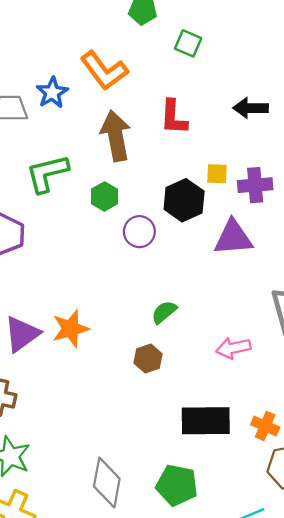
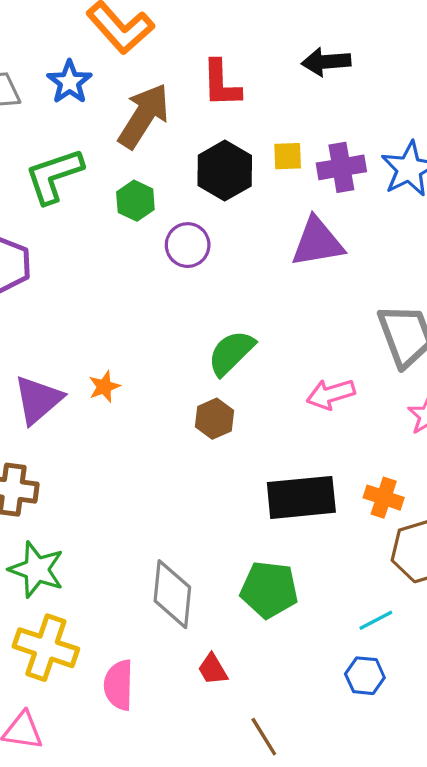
blue star: (52, 93) -> (69, 82), moved
brown arrow: (116, 136) -> (144, 116), turned 48
black hexagon: (184, 200) -> (225, 171), moved
green semicircle: (164, 312) -> (231, 353), size x1.4
orange star: (70, 329) -> (104, 387), size x0.6

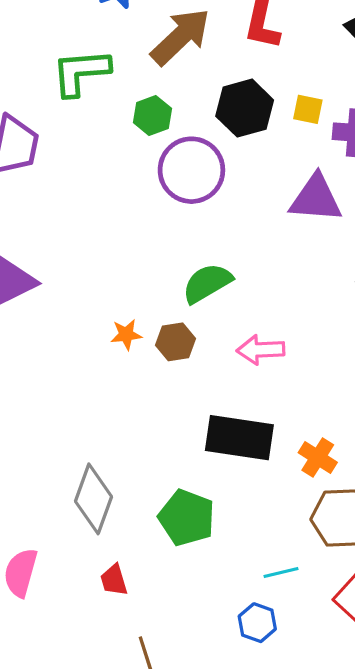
purple circle: (188, 245) -> (191, 170), size x1.5
orange star: (104, 387) -> (126, 335), moved
pink arrow: (331, 394) -> (261, 350), moved

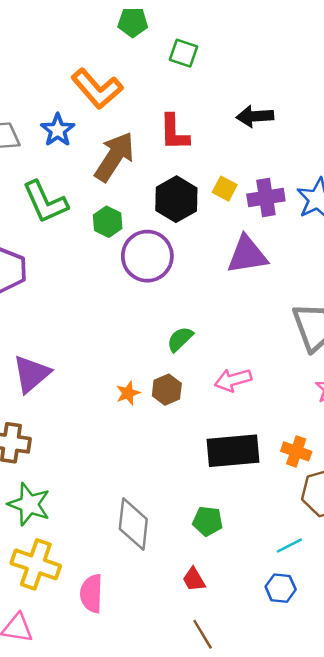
green L-shape: (81, 72) -> (45, 202), turned -96
yellow square: (308, 109) -> (225, 189), turned 30
green semicircle: (207, 283) -> (180, 339), size x0.7
green pentagon: (187, 518) -> (208, 521), size x0.7
red trapezoid: (114, 580) -> (194, 579), moved

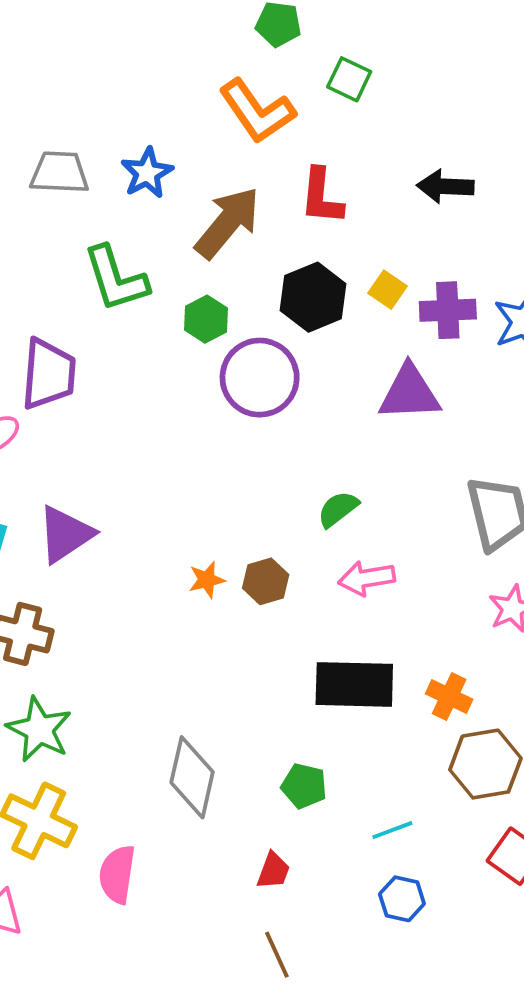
orange L-shape: (97, 89) -> (257, 111), moved
green semicircle: (180, 339) -> (338, 509), moved
cyan line: (289, 546) -> (392, 830), moved
red trapezoid: (194, 579) -> (273, 871), turned -136

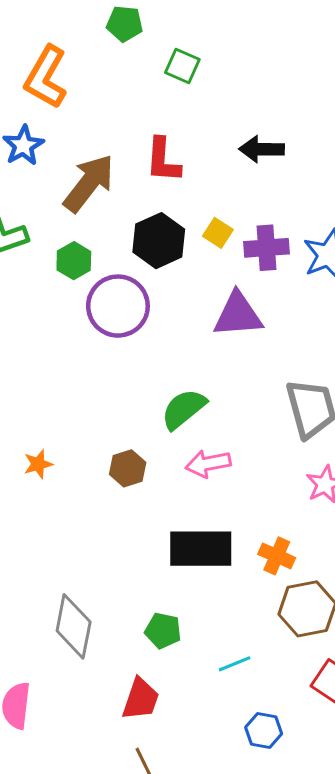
orange L-shape: (257, 111) -> (46, 77), moved, turned 66
green semicircle: (338, 509) -> (184, 409), size x1.4
orange star: (207, 580) -> (38, 464), moved
red trapezoid: (273, 871) -> (141, 699), size x1.4
blue hexagon: (402, 899) -> (264, 730), moved

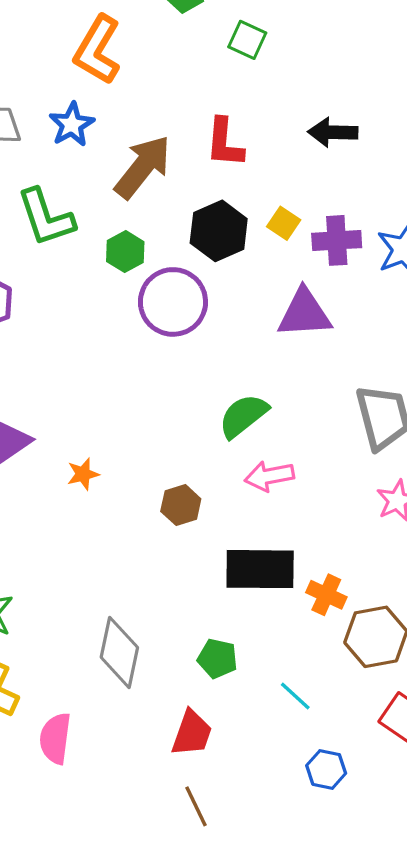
brown hexagon: (128, 468) -> (181, 505), moved
orange cross: (277, 556) -> (326, 595), moved
cyan line: (235, 664) -> (295, 696), turned 64

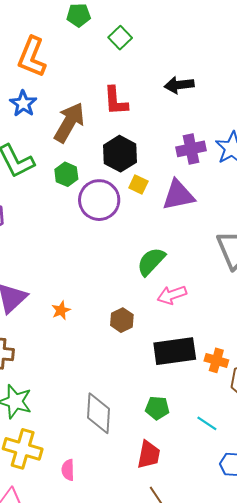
green square: (247, 40) -> (120, 38), turned 30
yellow square: (284, 223) -> (138, 184), moved
pink semicircle: (55, 738) -> (68, 470), size x0.7

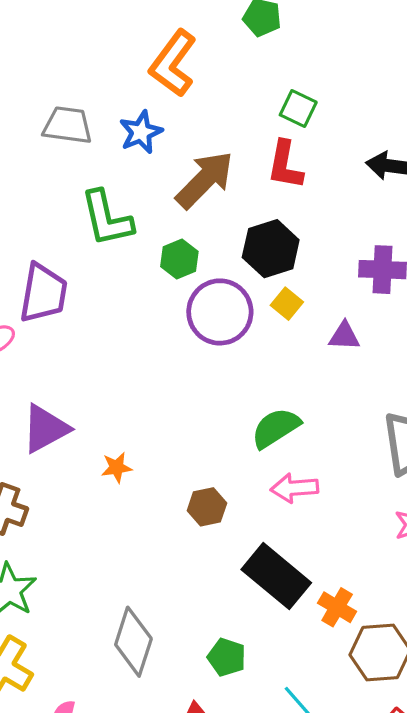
green square: (120, 38) -> (298, 109), moved, turned -35
purple triangle: (178, 195) -> (344, 336), size x0.6
black rectangle: (175, 351) -> (276, 576), turned 33

